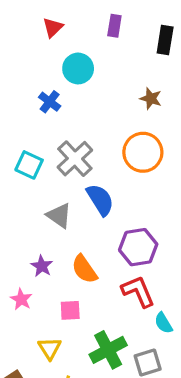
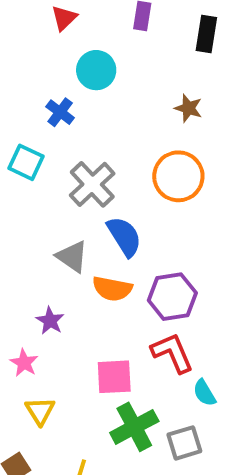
cyan square: (29, 165) -> (26, 162), moved
orange semicircle: (84, 269) -> (112, 289), moved, turned -44
pink square: (70, 310) -> (114, 377), moved, size x1.4
yellow triangle: (50, 348) -> (40, 411), moved

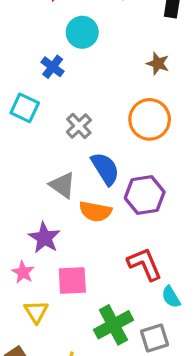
gray cross: (92, 184) -> (79, 126), size x0.7
purple hexagon: (172, 297) -> (145, 195), moved
purple star: (50, 321) -> (44, 238), size x1.4
pink square: (114, 377) -> (72, 280), moved

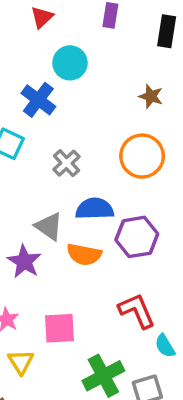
blue cross: (53, 67) -> (38, 100), size x1.4
blue semicircle: (105, 169) -> (95, 209), turned -60
purple star: (44, 238) -> (24, 262), moved

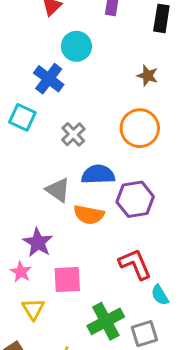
purple star: (24, 262) -> (38, 242), moved

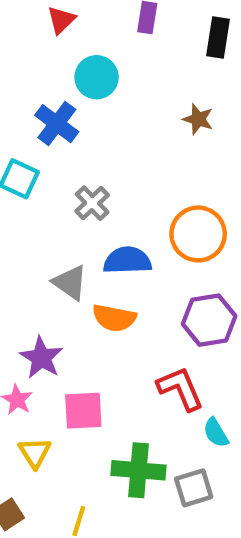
orange circle: (140, 128) -> (198, 234), moved
purple hexagon: (135, 199) -> (209, 320), moved
green cross: (106, 321) -> (138, 470), turned 33

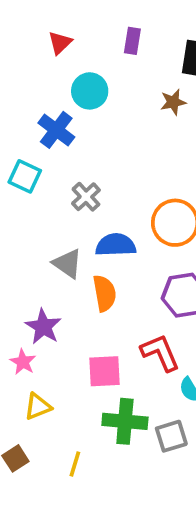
brown star: (198, 119) -> (173, 102), moved, turned -30
orange semicircle: (114, 318) -> (105, 293), turned -111
pink square: (83, 411) -> (105, 371), moved
yellow triangle: (35, 453) -> (38, 406), turned 40

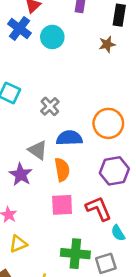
blue cross: (56, 130) -> (19, 28), moved
purple star: (43, 327) -> (21, 175), moved
pink square: (105, 371) -> (62, 205), moved

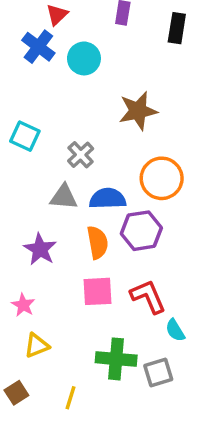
brown star: (107, 44) -> (138, 111), moved, size x1.6
gray triangle: (38, 150) -> (64, 197), moved, turned -30
purple hexagon: (114, 171) -> (141, 231), moved

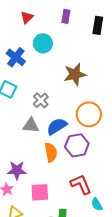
blue cross: (38, 47) -> (16, 57), moved
blue semicircle: (108, 199) -> (57, 126), turned -30
purple star: (40, 249) -> (17, 170), moved, turned -30
pink square: (97, 291) -> (40, 192), moved

